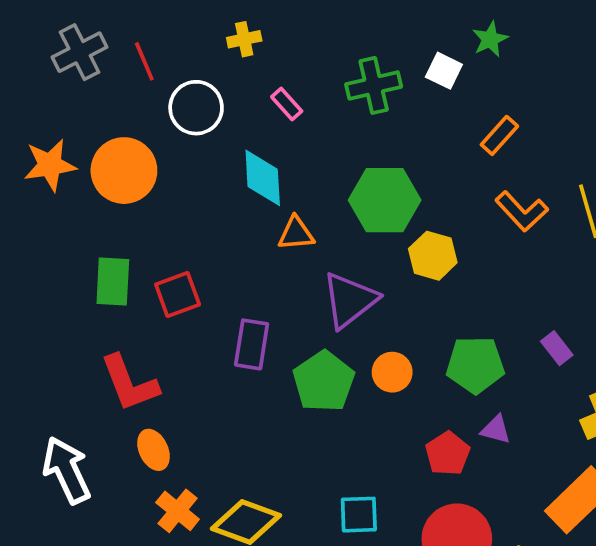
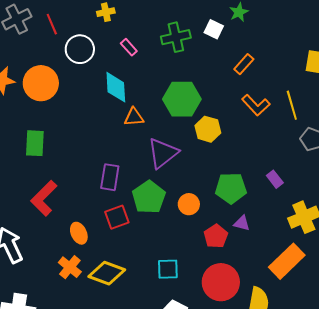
red square: (178, 294) -> (117, 217), moved
orange circle: (392, 372) -> (189, 204), moved
red L-shape: (129, 383) -> (44, 198), turned 66
orange ellipse: (154, 450) -> (79, 233), moved

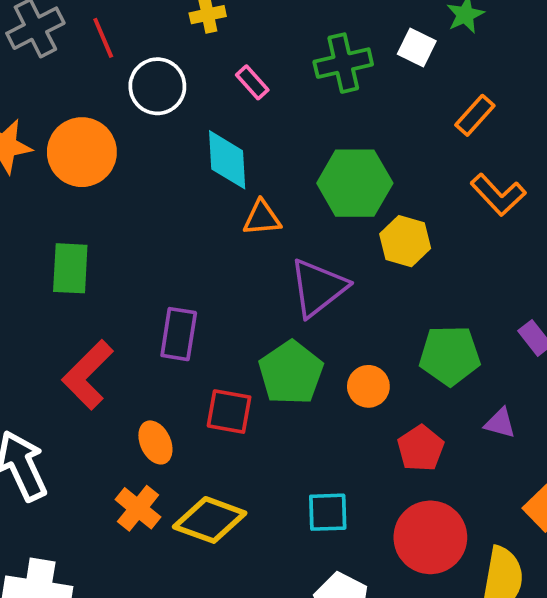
purple rectangle: (110, 177) -> (179, 334), moved
red square: (117, 217) -> (229, 412), turned 30
purple triangle: (242, 223) -> (500, 423), moved

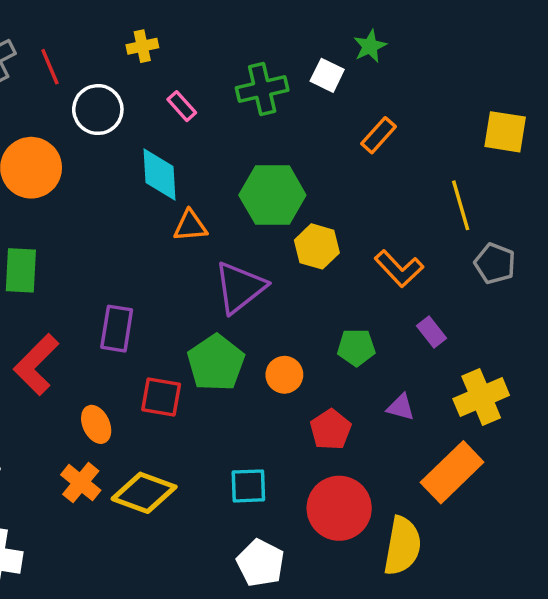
orange L-shape: (498, 195) -> (399, 269), moved
green pentagon: (450, 355) -> (356, 347), size x0.7

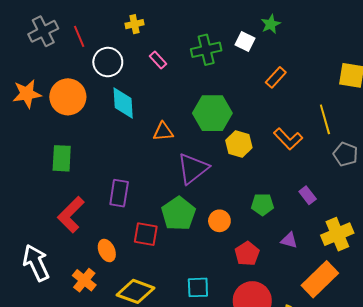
cyan diamond: (159, 175) -> (123, 103), moved
orange L-shape: (399, 269) -> (288, 139), moved
orange cross: (81, 483) -> (84, 280), moved

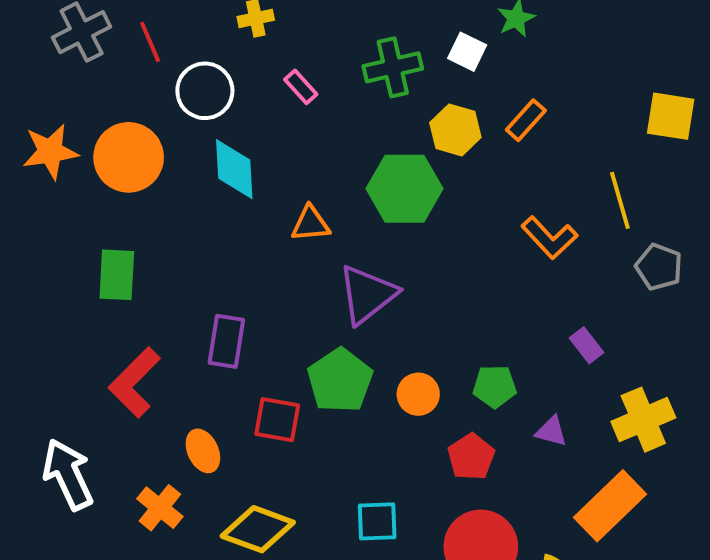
yellow hexagon: (239, 144) -> (455, 130), moved
green pentagon: (262, 204) -> (495, 386), moved

